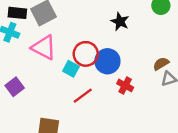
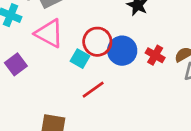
red cross: (125, 85) -> (155, 55), moved
purple square: (15, 87) -> (16, 64), moved

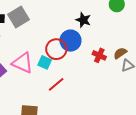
pink triangle: (49, 33) -> (23, 63), moved
blue circle: (122, 51) -> (70, 41), moved

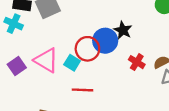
black star: (83, 20) -> (123, 30), moved
red line: (56, 84) -> (82, 90), turned 36

